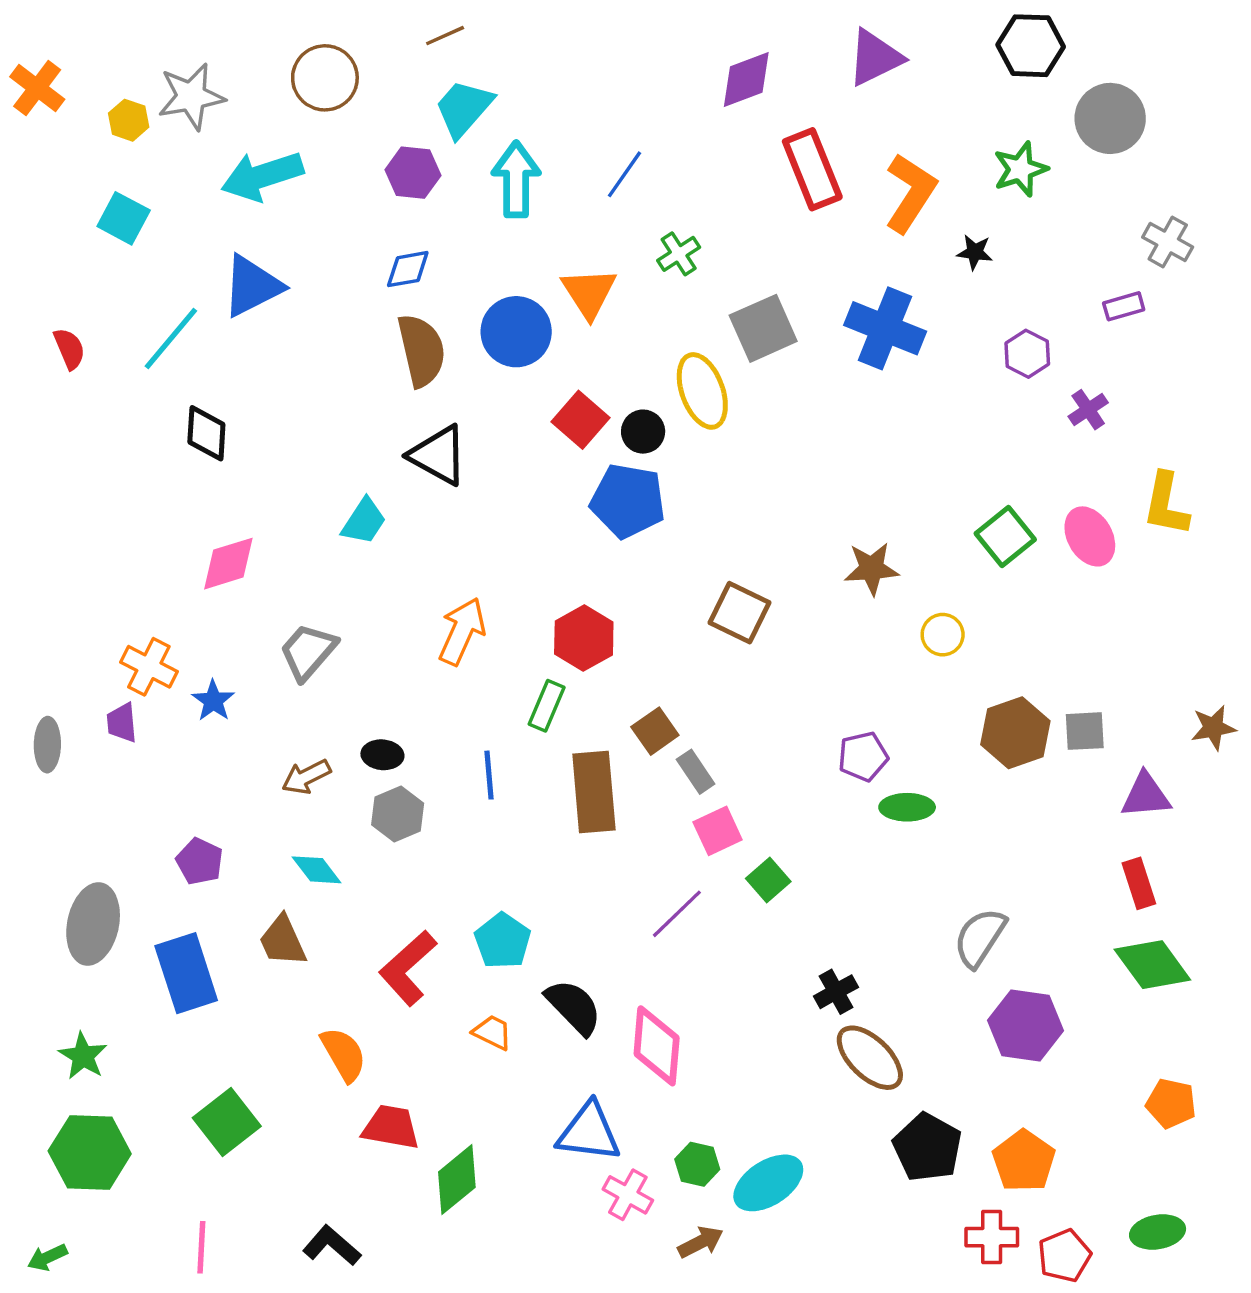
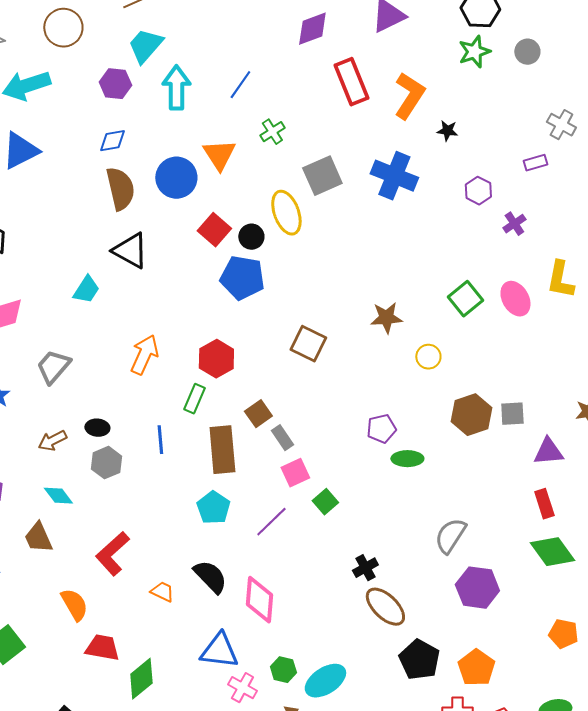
gray circle: (1110, 118) -> (527, 52), size x0.6
green star: (1020, 169) -> (474, 52), moved
cyan pentagon: (503, 941) -> (213, 508), moved

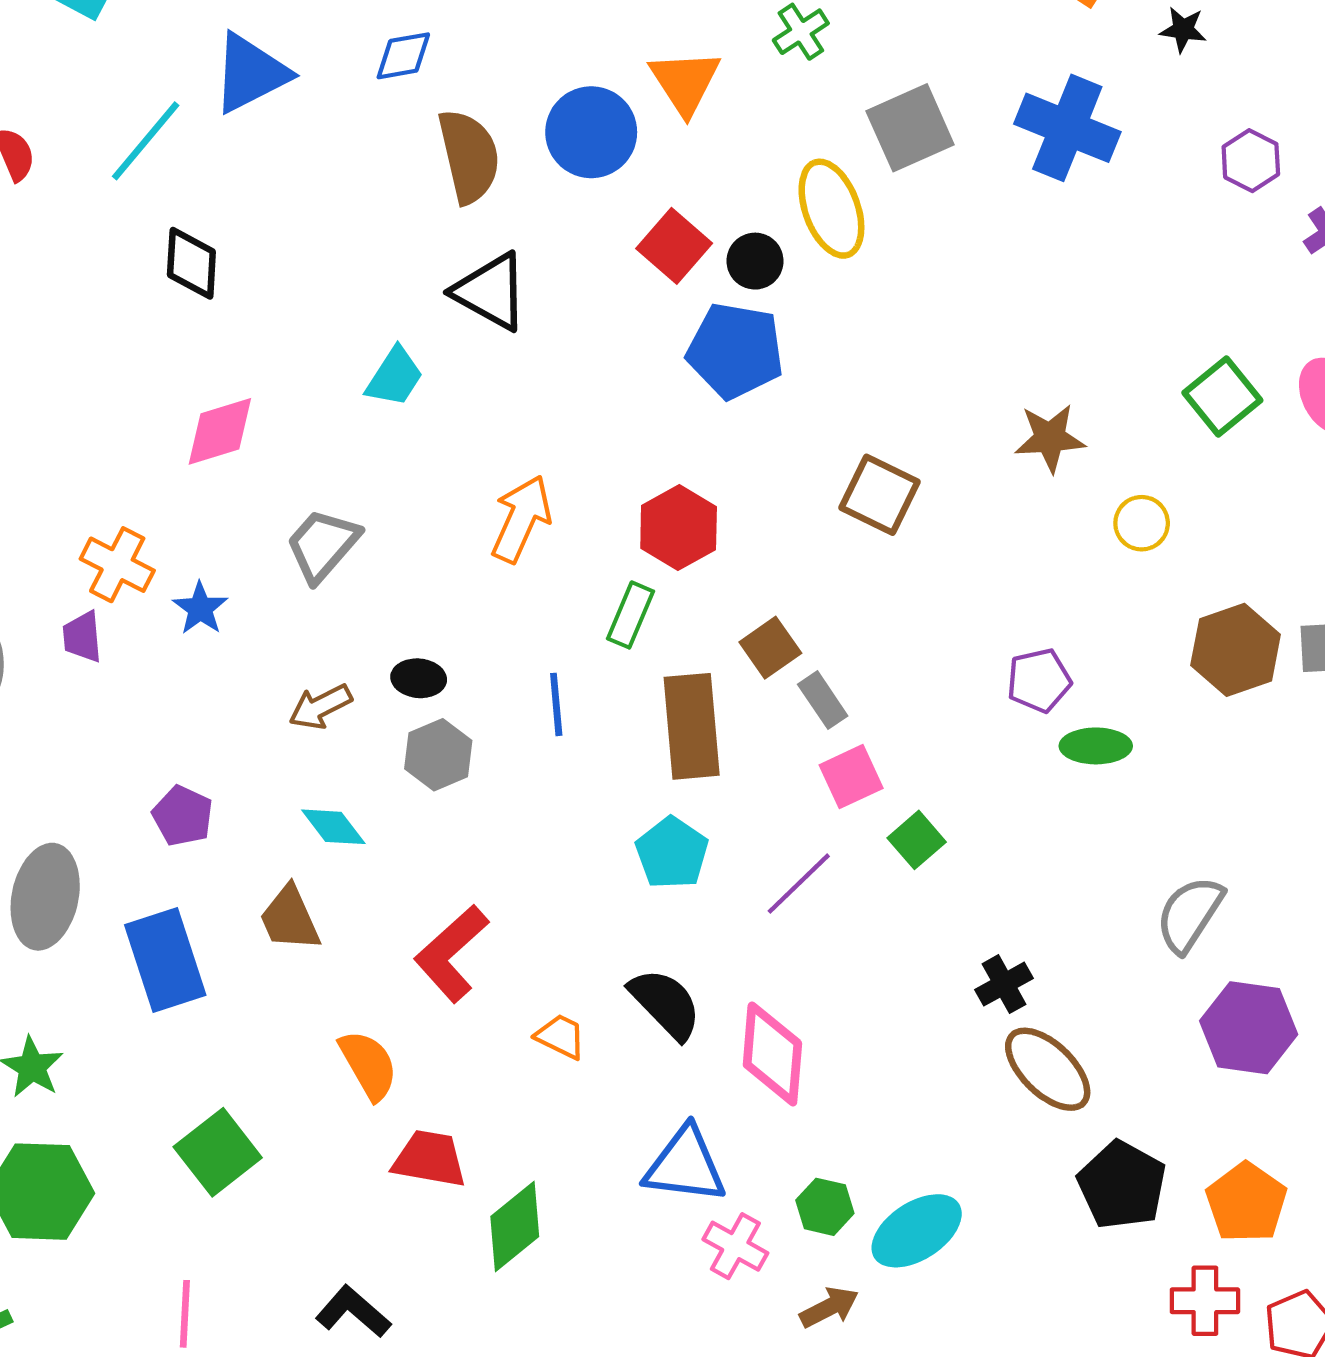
blue diamond: (112, 141) -> (403, 56), moved

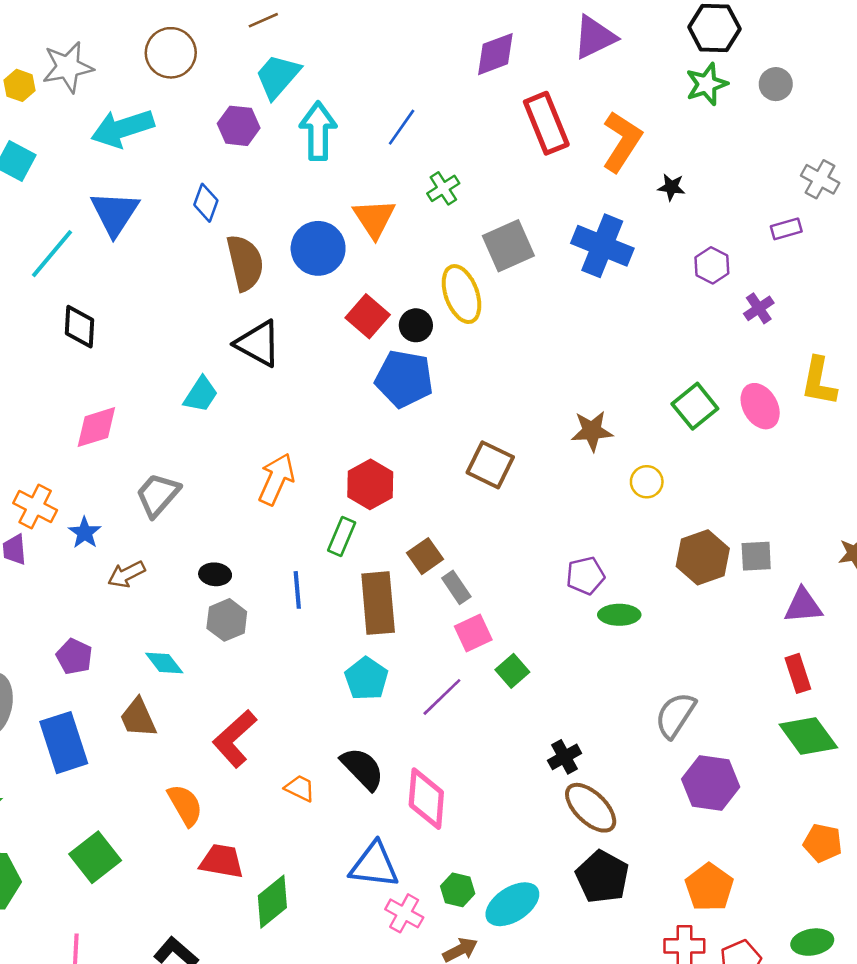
blue diamond: (403, 56) -> (206, 203), turned -60
blue triangle: (250, 73) -> (115, 213), turned -30
brown arrow: (320, 707) -> (126, 574), moved
black pentagon: (1122, 1185) -> (602, 877), moved

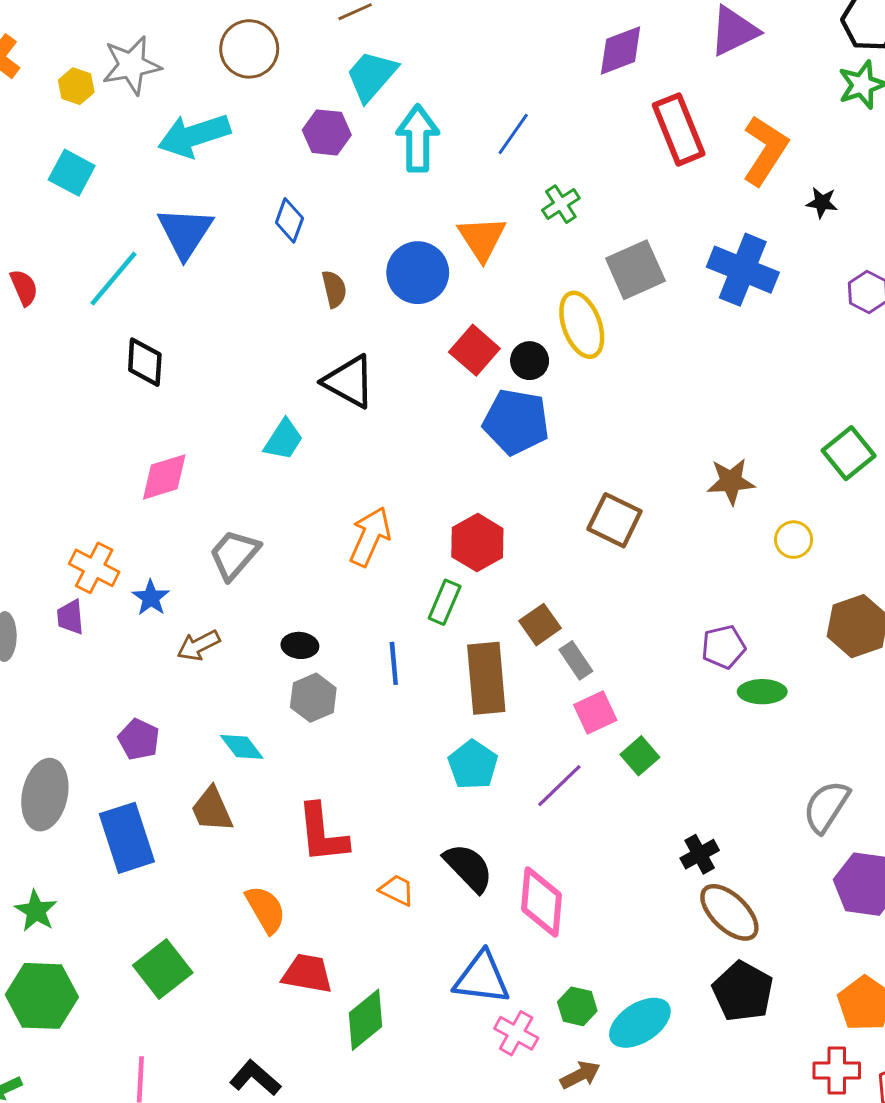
brown semicircle: (245, 263) -> (334, 289), size x0.6
red L-shape: (235, 739) -> (322, 833), turned -54

